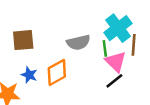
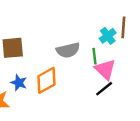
cyan cross: (118, 28) -> (108, 36), size x0.6
brown line: (134, 45) -> (123, 27), moved

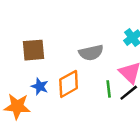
green line: (94, 56) -> (109, 89), moved

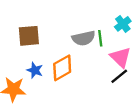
green line: (109, 89) -> (100, 38), moved

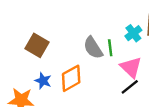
brown square: (29, 36) -> (37, 45), turned 35
gray semicircle: (84, 38) -> (93, 48), turned 70

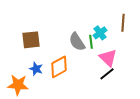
cyan cross: (133, 33) -> (100, 33), moved
brown square: (37, 45) -> (31, 40), turned -36

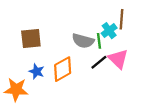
brown line: (123, 23) -> (122, 19), moved
gray semicircle: (77, 42) -> (83, 41), turned -42
black line: (107, 74) -> (99, 62), moved

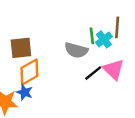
green line: (99, 41) -> (92, 36), moved
orange diamond: (63, 69) -> (29, 72), moved
blue star: (37, 71) -> (25, 92), moved

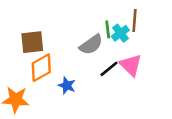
gray semicircle: (76, 50) -> (91, 45), turned -50
blue star: (25, 92) -> (67, 86), moved

